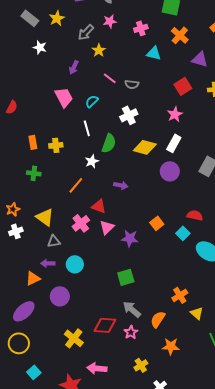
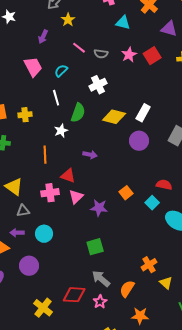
pink star: (175, 114) -> (129, 55), moved
orange line: (76, 185) -> (45, 155), turned -42
pink cross: (81, 223) -> (50, 193), turned 30

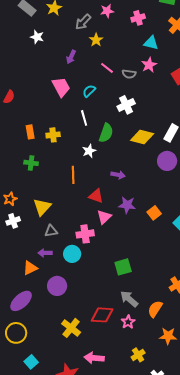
pink star: (129, 55) -> (149, 65), moved
yellow triangle: (14, 187) -> (42, 207), turned 36
pink cross: (50, 193) -> (85, 234), moved
purple star: (99, 208) -> (127, 205), moved

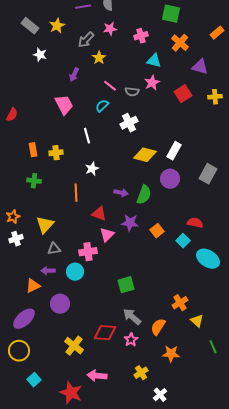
cyan semicircle: (89, 91) -> (102, 106), moved
green semicircle: (106, 133) -> (144, 195), moved

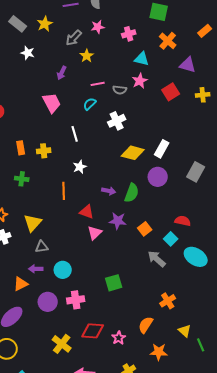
pink line: (110, 86) -> (98, 84), turned -48
pink cross: (88, 252) -> (76, 300), moved
gray arrow: (132, 317) -> (157, 259), moved
yellow triangle: (197, 321) -> (185, 331), moved

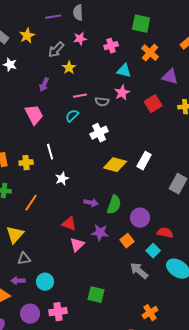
white line: (75, 134) -> (50, 152), moved
purple circle: (158, 177) -> (140, 218), moved
orange line: (64, 191) -> (31, 203), moved, turned 36
green square: (114, 283) -> (96, 295), turned 30

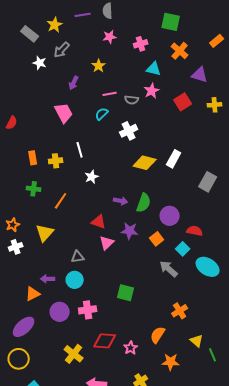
yellow star: (27, 36) -> (55, 25), moved
gray arrow: (56, 50) -> (62, 50), moved
gray triangle: (24, 259) -> (78, 257), moved

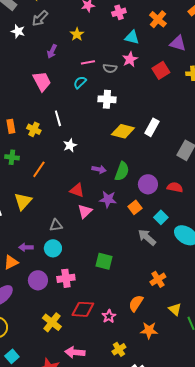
white cross: (129, 131) -> (107, 99), turned 30
yellow cross: (56, 161) -> (34, 129), turned 32
red semicircle: (195, 231) -> (175, 187), moved

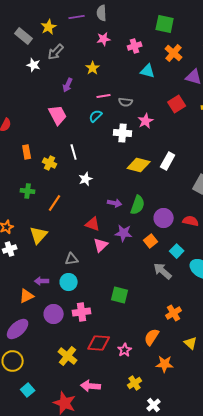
pink star: (130, 59) -> (146, 121), moved
orange rectangle: (11, 126) -> (27, 152), moved

